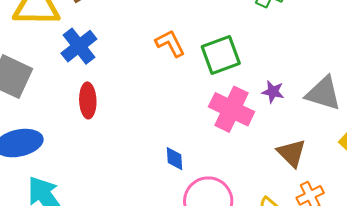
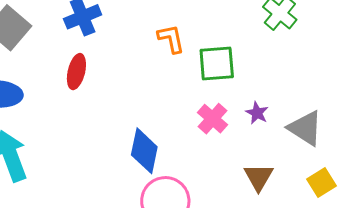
pink cross: (232, 109) -> (213, 119), size x0.7
blue diamond: (174, 159) -> (144, 151), size x1.8

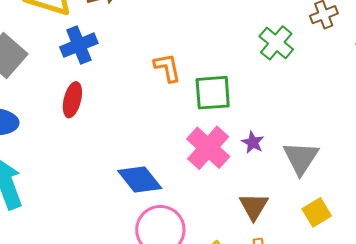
pink cross: (213, 119) -> (208, 148), size x1.4
gray triangle: (305, 128) -> (301, 158), turned 30
blue diamond: (144, 151) -> (140, 179), turned -51

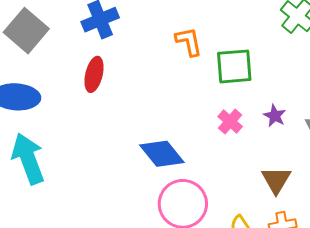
pink cross: (208, 148) -> (230, 121), size x0.6

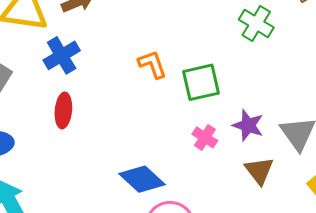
purple star: (275, 116) -> (248, 125), size x1.4
brown triangle: (276, 180) -> (259, 171), moved

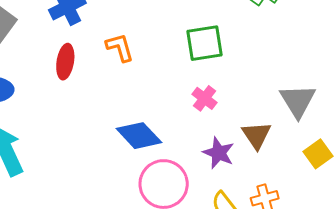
orange L-shape: (152, 64) -> (120, 47), moved
purple star: (248, 125) -> (219, 153), moved

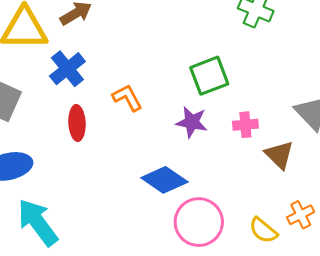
pink cross: (205, 98) -> (245, 125), moved, turned -30
purple star: (219, 153) -> (192, 122), moved

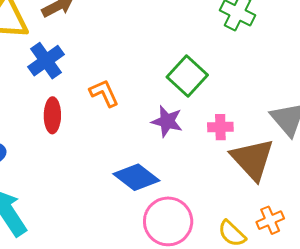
green square: (209, 76) -> (187, 76), turned -30
brown triangle: (279, 155) -> (252, 159), size x1.5

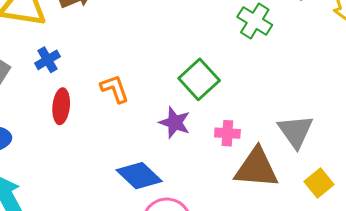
blue cross: (46, 61) -> (48, 60), moved, size x0.7
brown triangle: (252, 159) -> (256, 168), turned -48

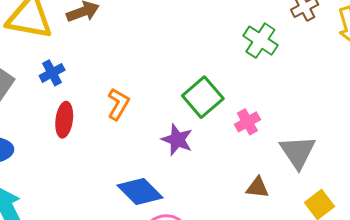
orange L-shape: (115, 89) -> (118, 104), turned 48
pink cross: (227, 133) -> (247, 122), moved, turned -35
brown triangle: (256, 168) -> (257, 188), size x0.5

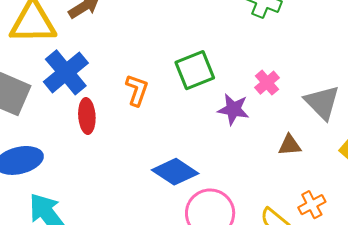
blue cross: (52, 73) -> (66, 72), size x1.8
green square: (203, 97) -> (195, 70), moved, turned 30
purple star: (177, 140) -> (233, 109), moved

